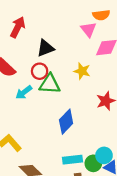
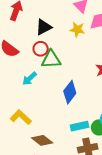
yellow star: (82, 71) -> (77, 30), moved
cyan arrow: (24, 92) -> (30, 79), moved

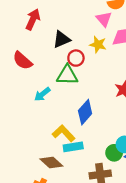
red circle: (41, 49) -> (76, 58), moved
yellow L-shape: (21, 117) -> (64, 133), moved
cyan rectangle: (80, 126) -> (73, 147), moved

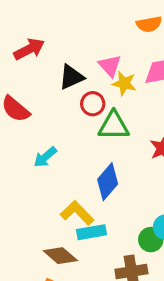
red arrow: (33, 19) -> (29, 49), turned 40
pink triangle: (104, 19) -> (110, 66), moved
green triangle: (67, 75) -> (114, 126), moved

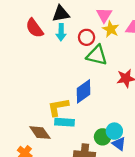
black triangle: (71, 77) -> (61, 14), moved
cyan arrow: (45, 157) -> (61, 32), moved, turned -63
yellow L-shape: (77, 213) -> (58, 107), turned -70

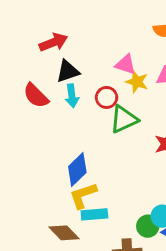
pink triangle: (104, 15) -> (125, 64), turned -35
green triangle: (97, 55) -> (124, 119), turned -30
blue diamond: (84, 91) -> (77, 169), moved

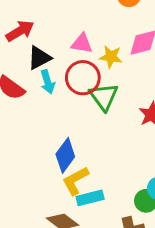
pink triangle: (125, 64) -> (82, 43), moved
red circle: (107, 97) -> (83, 78), size x1.5
green triangle: (124, 119) -> (104, 97), turned -32

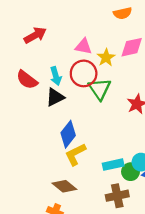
yellow star: (111, 57) -> (106, 58), turned 30
black triangle: (39, 58) -> (55, 97), moved
cyan rectangle: (90, 198) -> (113, 165), moved

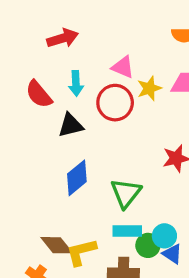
cyan arrow: (56, 76) -> (76, 83), moved
green triangle: (100, 89) -> (126, 193), moved
yellow L-shape: (75, 154) -> (81, 252), moved

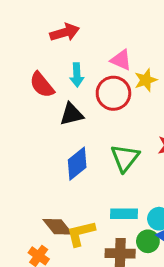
green triangle: (126, 193) -> (125, 158), moved
green circle: (148, 245) -> (148, 241), moved

